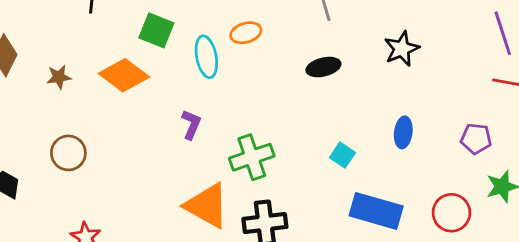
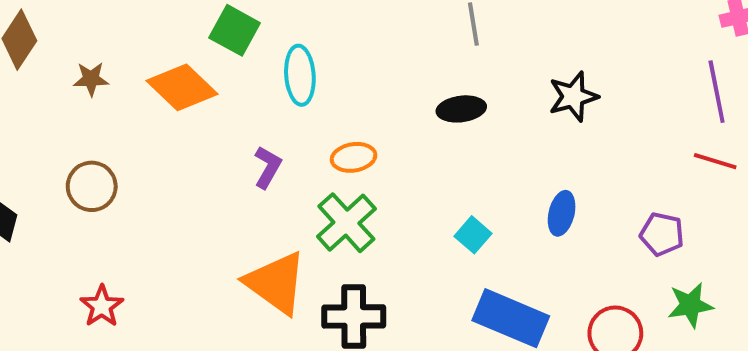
orange ellipse: (246, 33) -> (354, 157), moved
green cross: (252, 157) -> (346, 223), turned -30

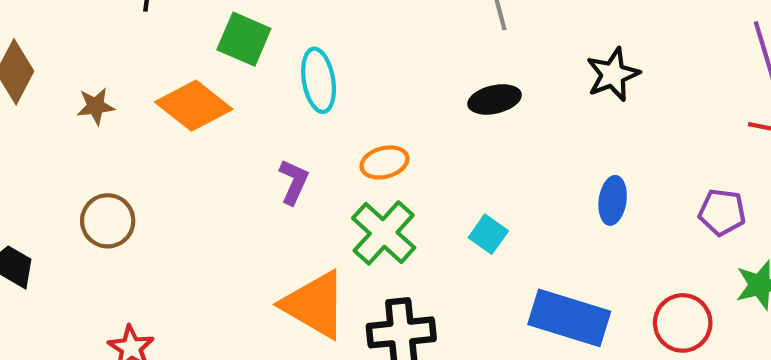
cyan square: (473, 235) -> (488, 234), moved

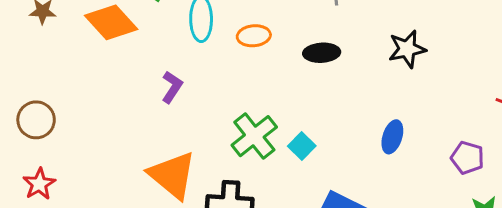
orange ellipse: (384, 162) -> (254, 36), moved
brown circle: (108, 221) -> (36, 120), moved
green cross: (384, 233) -> (254, 136), moved

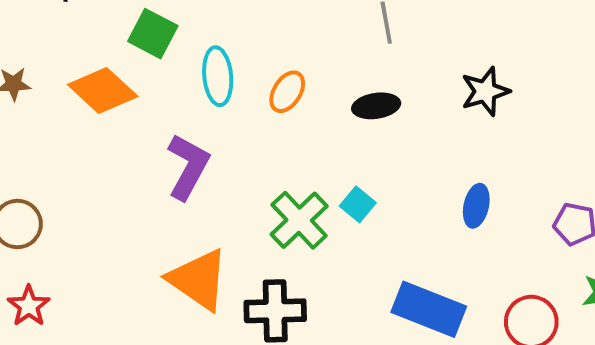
orange ellipse: (254, 36) -> (287, 92), turned -48
purple L-shape: (172, 87) -> (188, 167), size x1.6
cyan square: (302, 146) -> (358, 204), moved

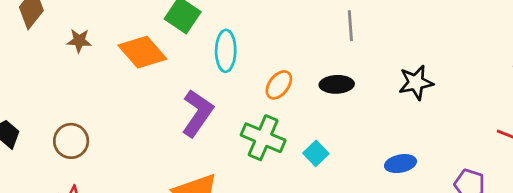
orange ellipse: (287, 92) -> (279, 85), moved
blue ellipse: (476, 206) -> (401, 164), turned 60
green cross: (299, 220) -> (263, 138), moved, turned -30

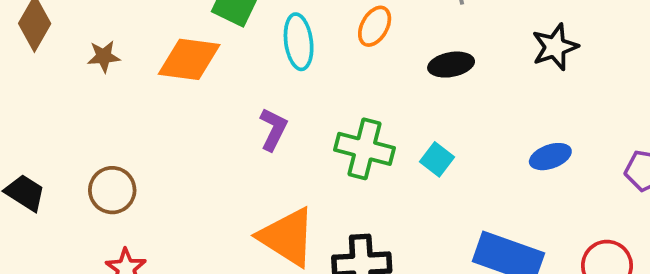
orange diamond: (142, 52) -> (189, 59), turned -33
orange ellipse: (279, 85) -> (375, 26), moved
purple L-shape: (197, 113) -> (273, 129), size x0.7

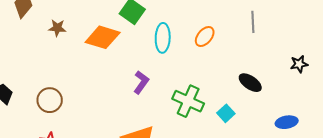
black star: (555, 47) -> (299, 64), size x0.7
black ellipse: (451, 65) -> (250, 83), moved, turned 35

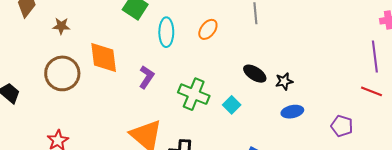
orange diamond: (103, 37) -> (104, 58), moved, turned 68
black star: (299, 64) -> (284, 81), moved
brown circle: (50, 100) -> (62, 73), moved, size x1.4

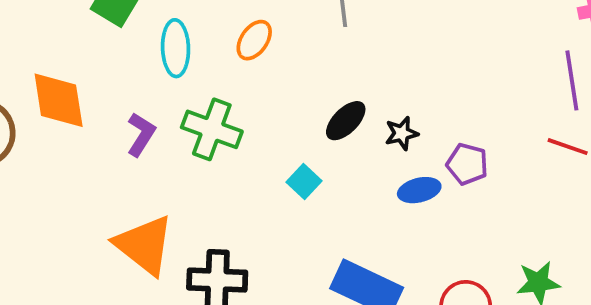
black ellipse: (255, 74) -> (346, 121), turned -75
green cross: (194, 94) -> (212, 129), moved
purple pentagon: (342, 126) -> (467, 164), moved

